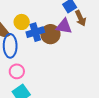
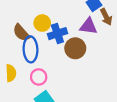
brown circle: (50, 34) -> (75, 48), moved

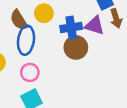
blue cross: (57, 34) -> (71, 27), moved

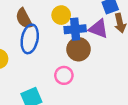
yellow circle: (44, 13) -> (61, 15), moved
pink circle: (30, 72) -> (64, 75), moved

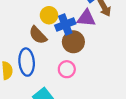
brown semicircle: (24, 19) -> (38, 35), moved
blue ellipse: (30, 39) -> (27, 62), moved

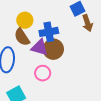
yellow circle: (49, 15) -> (25, 20), moved
purple triangle: (86, 18) -> (40, 47), moved

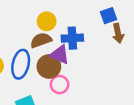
brown semicircle: (22, 37) -> (41, 40), turned 96
brown circle: (53, 49) -> (49, 66), moved

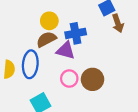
brown circle: (49, 66) -> (92, 79), moved

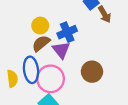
purple triangle: (66, 50) -> (61, 50), turned 48
pink circle: (69, 79) -> (51, 79), moved, size x1.6

